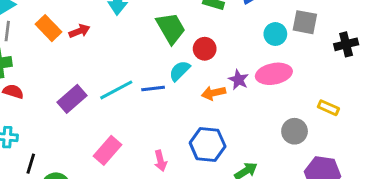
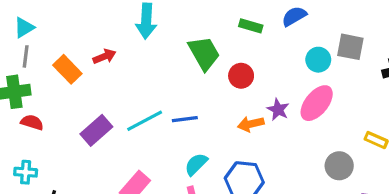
orange rectangle: (48, 28) -> (67, 69), moved
cyan semicircle: (180, 71) -> (196, 164), moved
pink ellipse: (274, 74) -> (317, 103), turned -40

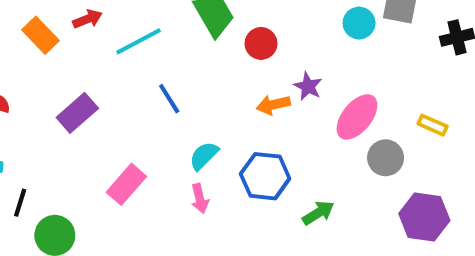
pink ellipse: (317, 103) -> (357, 117), moved
blue line: (185, 119) -> (169, 99), moved, turned 65
cyan line: (145, 121) -> (139, 41), moved

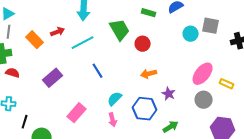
purple star: (308, 86) -> (169, 94), moved
pink ellipse: (357, 117) -> (203, 74), moved

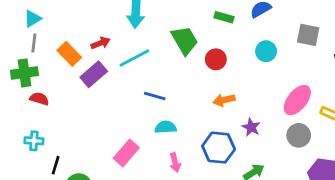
cyan circle: (191, 34) -> (266, 51), moved
blue line: (98, 71) -> (155, 96), turned -42
purple rectangle: (53, 78) -> (94, 74), moved
cyan semicircle: (115, 99) -> (166, 127), moved, turned 42

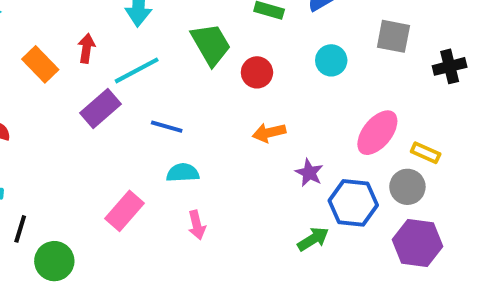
red arrow: (100, 43) -> (86, 48), turned -60
purple rectangle: (94, 74) -> (100, 109), moved
gray circle: (299, 135) -> (407, 187), moved
blue hexagon: (219, 148) -> (353, 203), moved

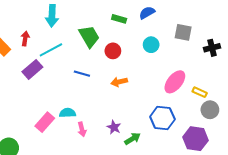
blue line: (167, 127) -> (82, 74), moved
cyan semicircle: (183, 173) -> (67, 113), moved
purple star: (309, 173) -> (114, 127), moved
gray circle: (407, 187) -> (210, 110), moved
green arrow: (313, 239) -> (133, 139), moved

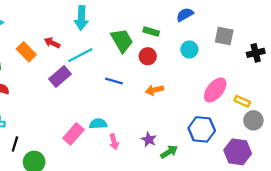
green rectangle: (119, 19) -> (151, 31), moved
red arrow: (25, 39) -> (52, 43), turned -72

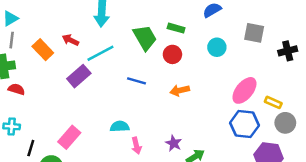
blue hexagon: (202, 129) -> (244, 124), moved
pink rectangle: (73, 134) -> (69, 137), moved

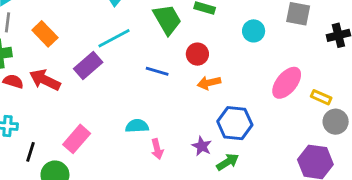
red arrow: (70, 40) -> (45, 80), moved, size x1.5
red circle: (172, 54) -> (197, 54), moved
blue hexagon: (244, 124) -> (235, 123), moved

